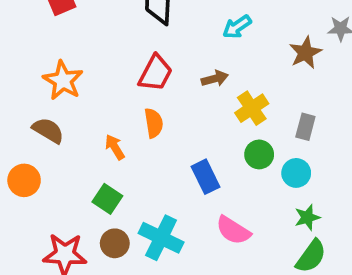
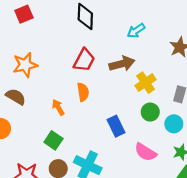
brown arrow: (215, 79) -> (122, 64), size x1.5
orange star: (63, 80) -> (25, 65), turned 30
pink semicircle: (233, 230) -> (145, 152), moved

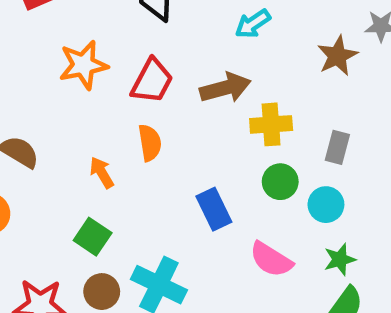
orange star: (25, 65) -> (83, 65), moved
yellow cross: (145, 83) -> (271, 124), turned 30

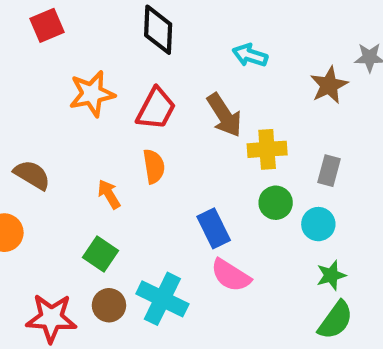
cyan arrow: (253, 24) -> (250, 55), turned 52
brown arrow: (225, 88) -> (224, 115), turned 72
pink semicircle: (271, 259) -> (231, 275), moved

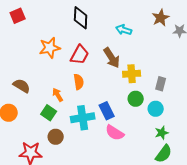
red square: (47, 25) -> (18, 16), moved
brown star: (329, 85) -> (161, 18), moved
green square: (100, 254) -> (49, 113), moved
cyan cross: (162, 299) -> (83, 118), moved, turned -35
brown circle: (109, 305) -> (56, 137), moved

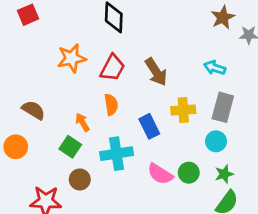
cyan arrow: (124, 30) -> (215, 68), moved
yellow cross: (132, 74) -> (183, 110), moved
gray rectangle: (161, 84) -> (223, 107), size x1.5
green circle: (136, 99) -> (189, 173), moved
blue rectangle: (107, 111) -> (149, 126), moved

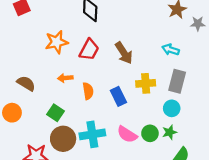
orange semicircle: (111, 105) -> (88, 91), moved
orange arrow: (82, 122) -> (65, 78), moved, turned -64
cyan cross: (117, 154) -> (92, 134), moved
green star: (224, 174) -> (170, 132), moved
brown circle: (80, 179) -> (63, 139), size x1.5

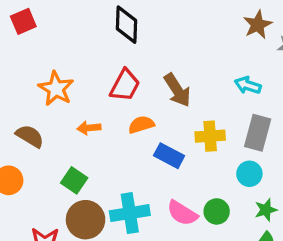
orange star: (57, 42) -> (56, 89), moved, turned -30
orange semicircle: (88, 91) -> (141, 125), moved, turned -98
blue rectangle: (118, 96) -> (169, 156), turned -36
green star: (170, 132) -> (266, 210), moved

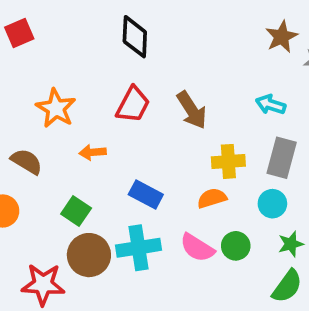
orange semicircle: (141, 125) -> (212, 198), moved
blue rectangle: (169, 156) -> (146, 194), moved

